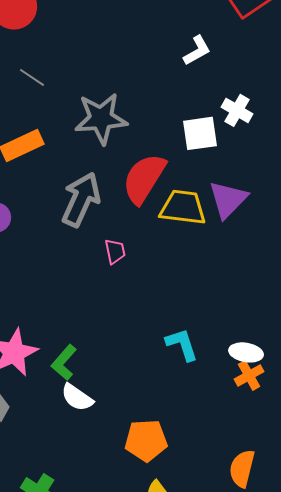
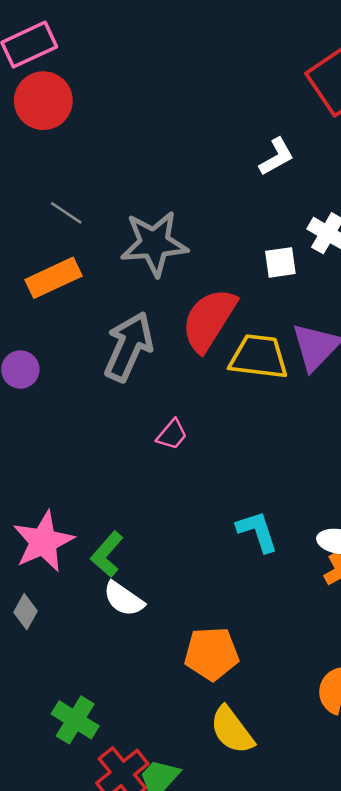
gray line: (32, 77) -> (66, 213), moved
white square: (200, 133) -> (280, 262), size x0.7
pink trapezoid: (115, 251) -> (172, 435), moved, turned 52

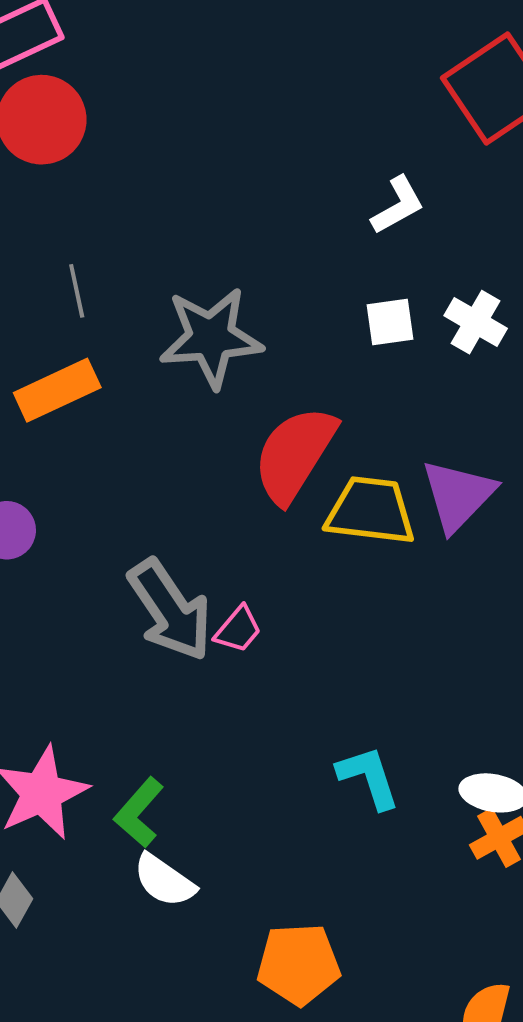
gray line: (66, 213) -> (77, 291), turned 44
white square: (280, 262) -> (390, 322), moved
gray arrow: (129, 347) -> (170, 610), moved, turned 122

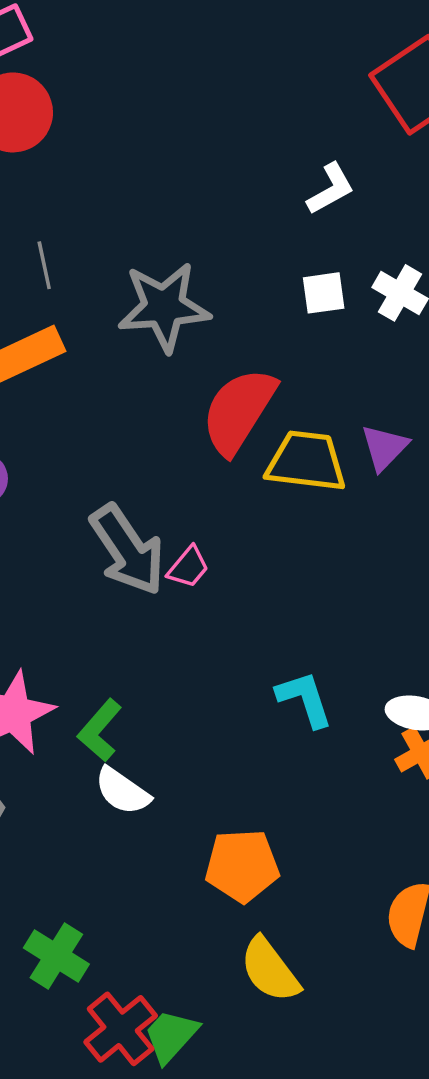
purple triangle: (458, 495) -> (384, 447), size x0.7

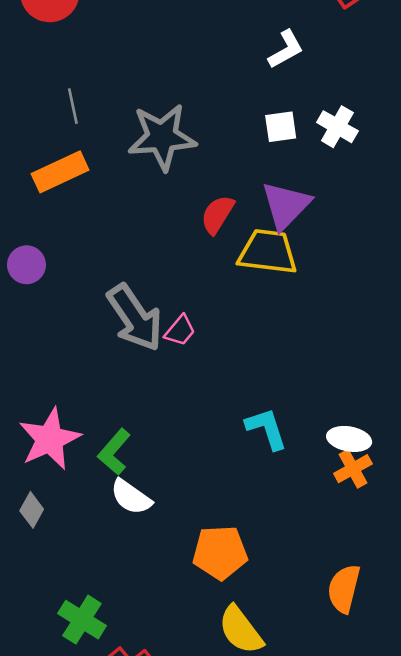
red semicircle: (239, 411) -> (217, 214), size x0.6
purple triangle: (384, 447) -> (286, 205), moved, size x1.4

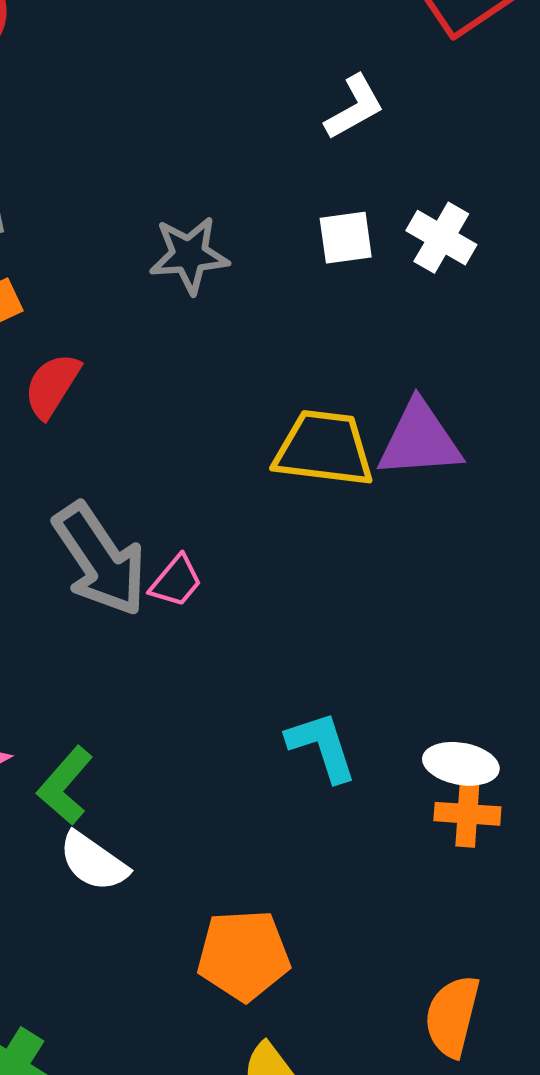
gray star: (162, 137) -> (189, 255), moved, size x0.7
purple triangle: (286, 205) -> (420, 440), moved, turned 42
red semicircle: (217, 214) -> (52, 385), moved
orange cross: (353, 469) -> (467, 814), turned 33

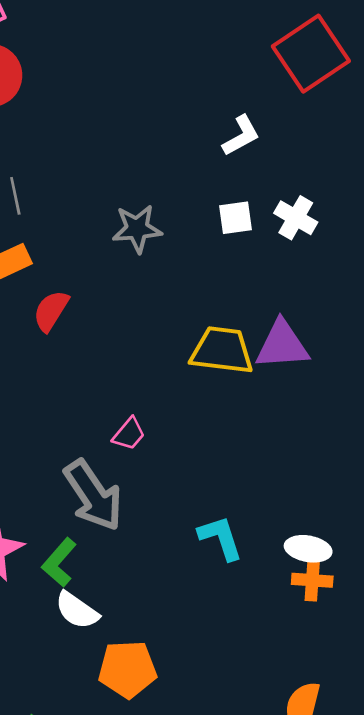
gray arrow: (100, 559) -> (93, 495), moved
orange pentagon: (243, 955) -> (128, 669), moved

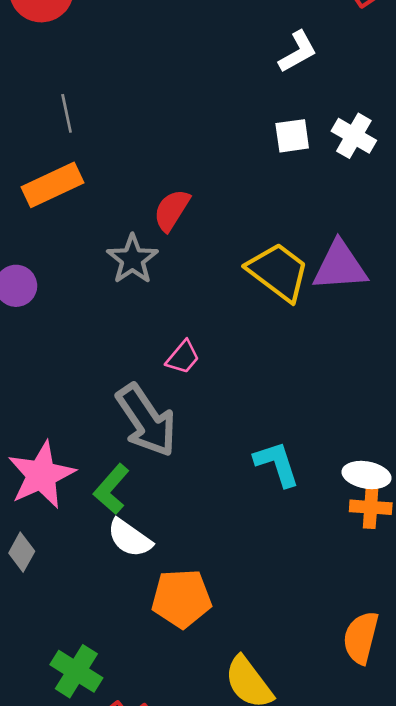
gray star: (137, 229) -> (132, 259), moved, turned -30
red semicircle: (51, 311) -> (172, 210), moved
yellow trapezoid: (222, 350) -> (278, 272), turned 30

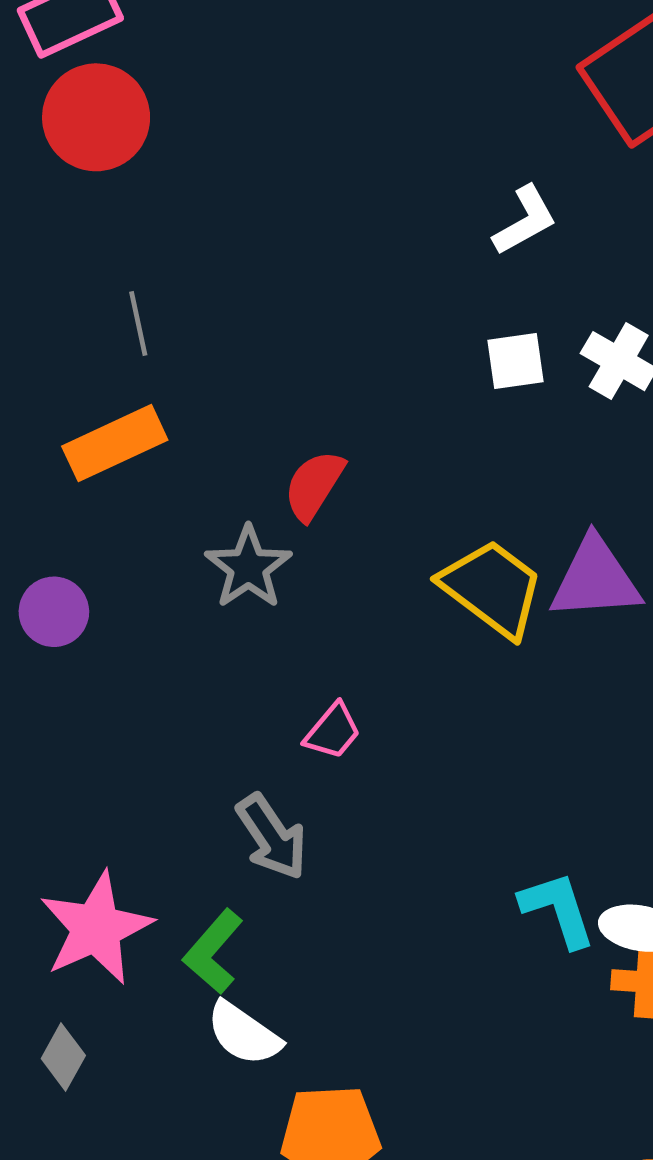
gray arrow: (146, 420) -> (272, 837), size x0.7
cyan L-shape: (277, 464) -> (558, 909), moved

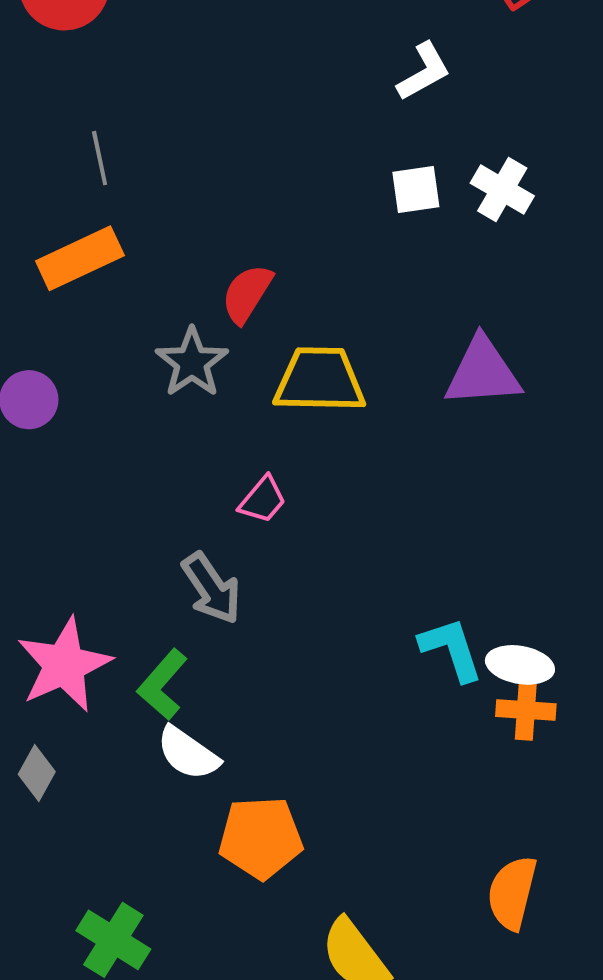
yellow trapezoid: (492, 588) -> (320, 380), moved, turned -36

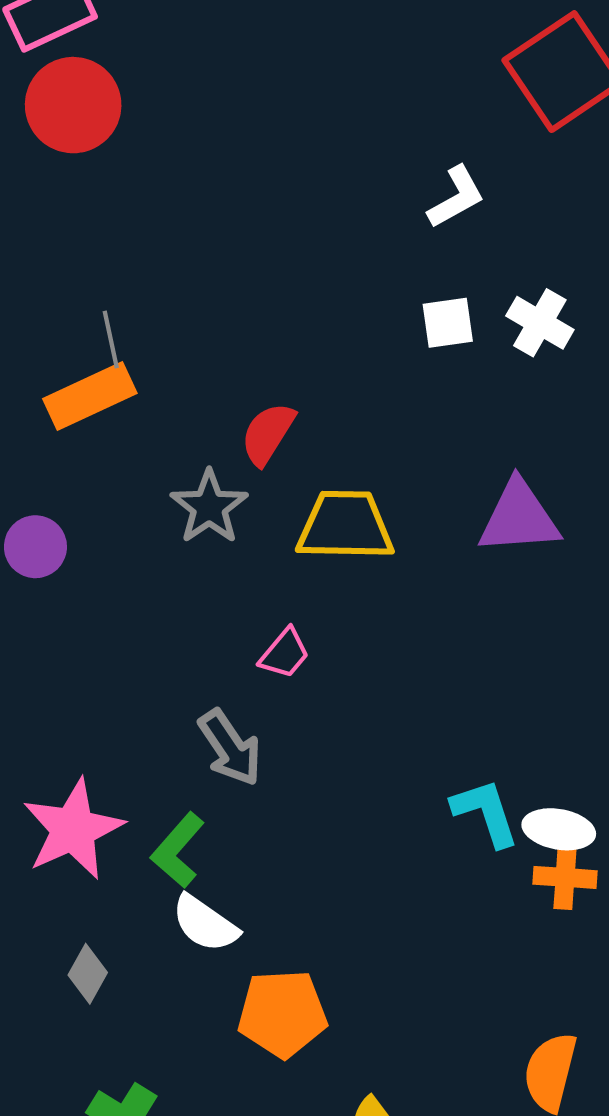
gray line: (100, 158) -> (111, 339), moved
gray diamond: (37, 773) -> (88, 974), moved

